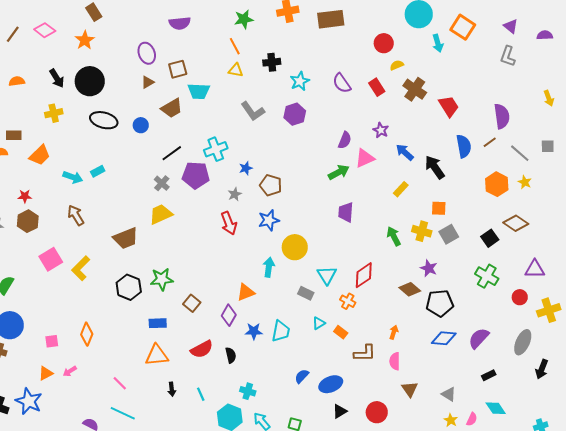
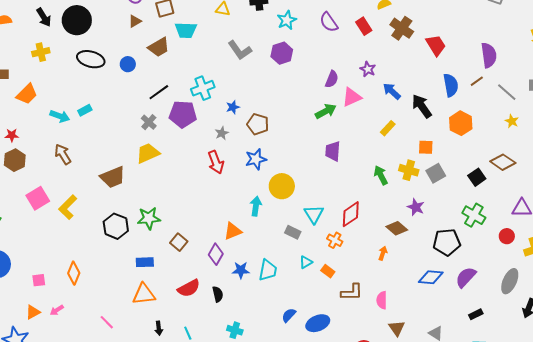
orange hexagon: (497, 184) -> (461, 123), moved
black pentagon: (440, 303) -> (447, 242), moved
orange arrow: (394, 332) -> (383, 253), moved

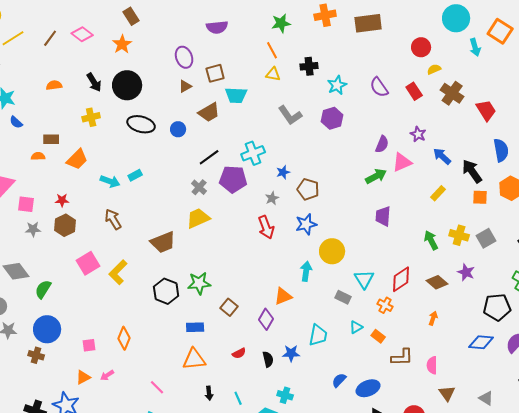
orange square: (426, 147) -> (480, 197), moved
brown diamond: (397, 228) -> (437, 282), moved
blue star: (241, 270) -> (291, 353), moved
red semicircle: (189, 288) -> (239, 353), size x0.6

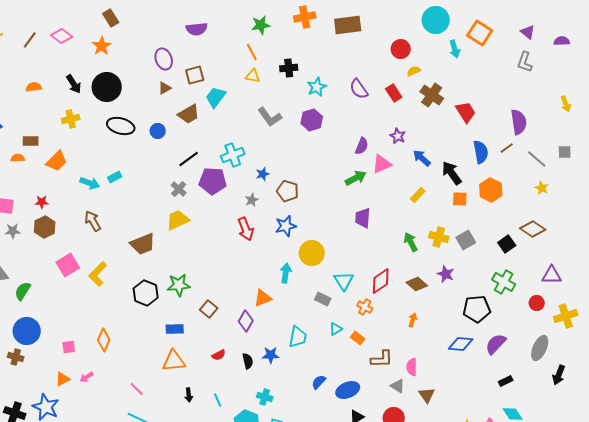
cyan trapezoid: (236, 95) -> (216, 97), turned 125
gray triangle: (486, 398) -> (398, 386), moved

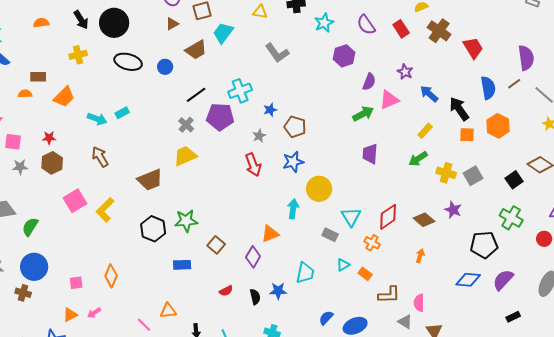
purple hexagon: (312, 120) -> (344, 56), moved
green arrow: (411, 242) -> (418, 159), moved, turned -96
orange triangle: (174, 361) -> (168, 311), moved, size x0.7

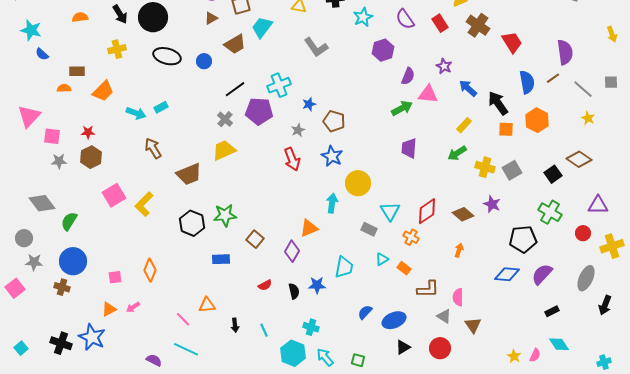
pink triangle: (389, 100) -> (428, 94), turned 30
brown arrow: (100, 157) -> (153, 148), moved
blue star: (293, 162) -> (332, 156), turned -30

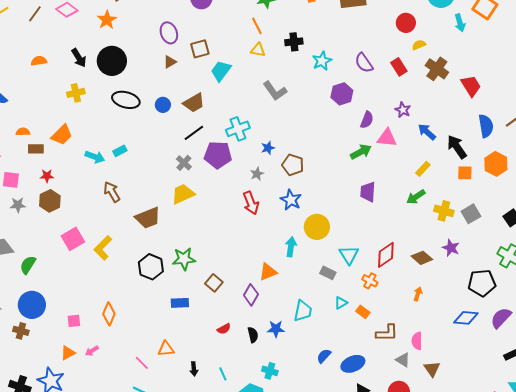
brown trapezoid: (235, 44) -> (194, 103), moved
brown rectangle: (77, 71) -> (36, 149), moved

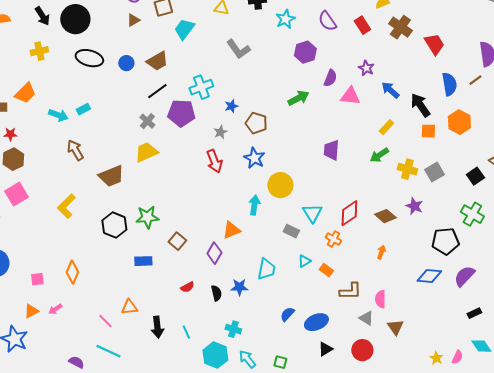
green arrow: (361, 152) -> (298, 98), moved
pink square: (73, 239) -> (16, 194), moved
black arrow: (194, 369) -> (157, 327), size x1.5

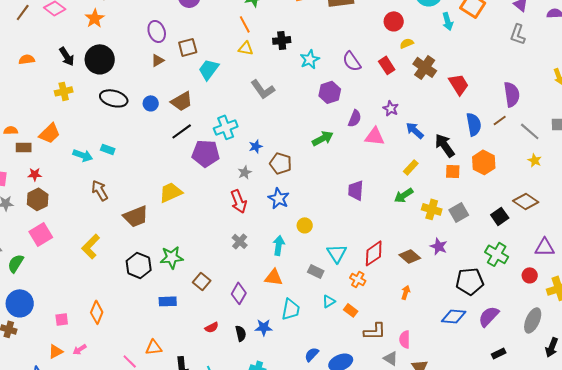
cyan rectangle: (83, 109) -> (108, 149), turned 48
gray cross: (147, 121) -> (240, 241), moved
yellow circle: (280, 185) -> (305, 225), size x0.6
orange triangle: (231, 230) -> (274, 277), moved, turned 30

